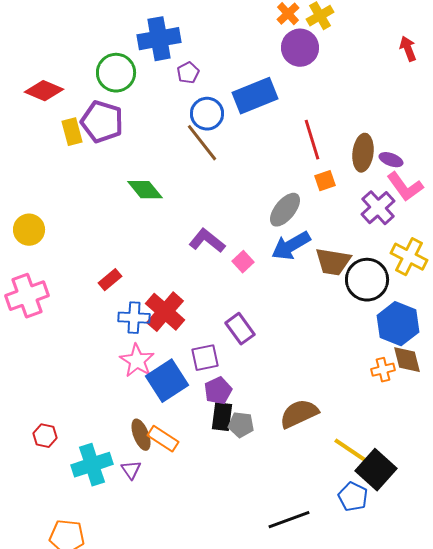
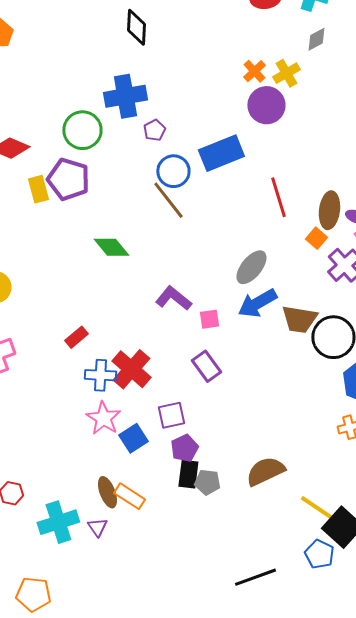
orange square: (325, 181) -> (316, 238), moved, turned -30
pink square: (243, 262) -> (209, 319), turned 35
purple rectangle: (240, 329) -> (206, 366), moved
blue square: (167, 381) -> (133, 438), size x0.7

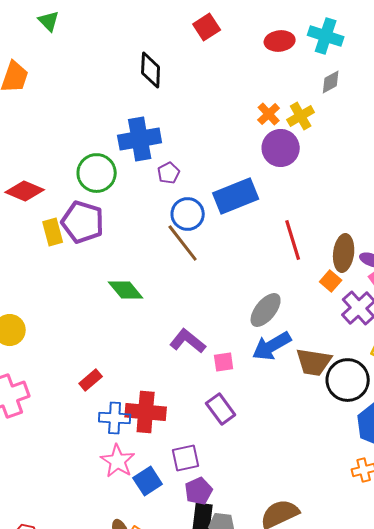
red cross: (131, 369) -> (146, 412), turned -36

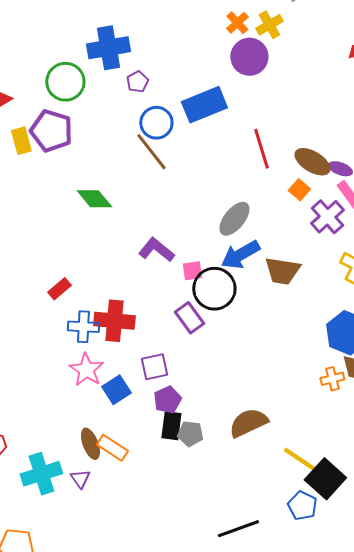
brown ellipse: (344, 253) -> (312, 162), turned -66
black circle: (348, 380) -> (214, 289), moved

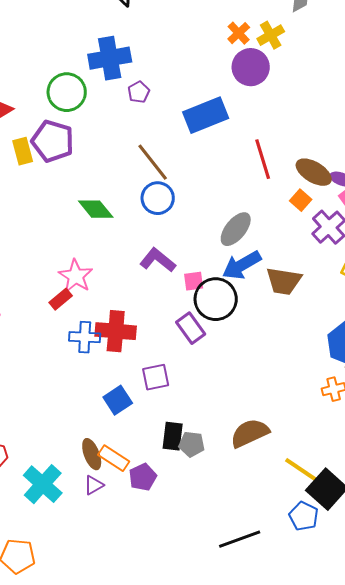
blue circle: (156, 123) -> (158, 198), moved
pink star: (86, 370) -> (76, 276), moved
purple pentagon: (167, 400) -> (143, 477), moved
cyan cross: (41, 474) -> (43, 484), turned -30
purple triangle: (80, 479) -> (94, 485), moved, turned 35

